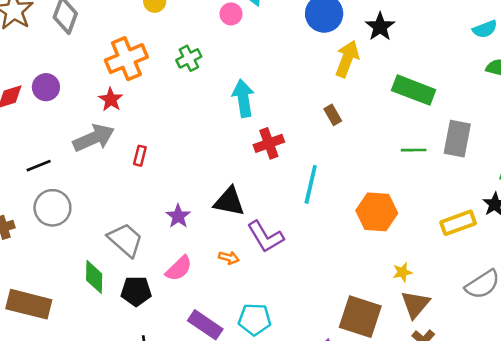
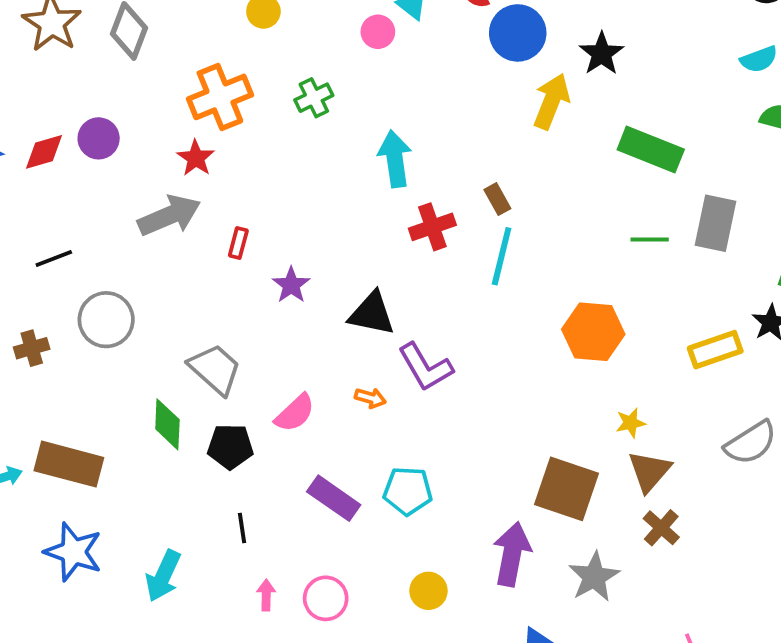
brown rectangle: (333, 115) -> (497, 199), moved
black line: (39, 166) -> (54, 258), moved
cyan line: (311, 184) -> (502, 256), moved
purple star: (178, 216) -> (291, 285), moved

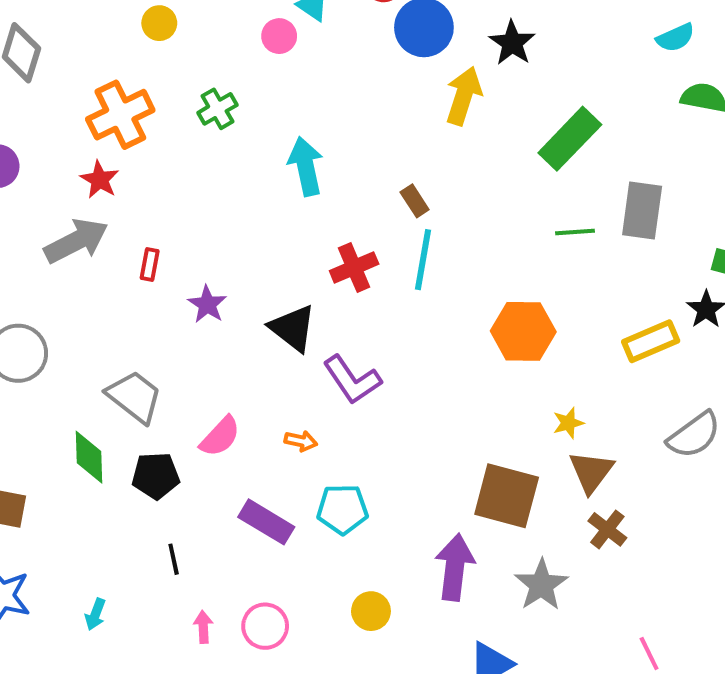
green rectangle: (651, 150) -> (570, 139), turned -64
red cross: (432, 227) -> (354, 267), moved
black triangle: (372, 314) -> (293, 328), turned 30
orange arrow: (370, 398) -> (301, 441), moved
cyan arrow: (163, 576) -> (95, 614), size x0.6

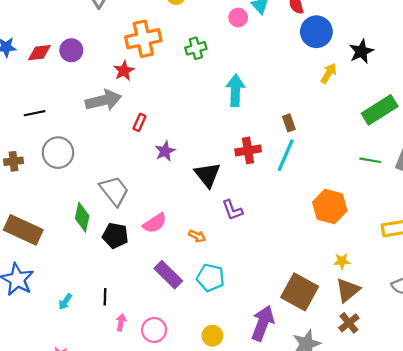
yellow arrow: (464, 96) -> (329, 73), size x0.7
purple L-shape: (352, 380) -> (232, 210), size x0.7
black line: (174, 559) -> (105, 297), moved

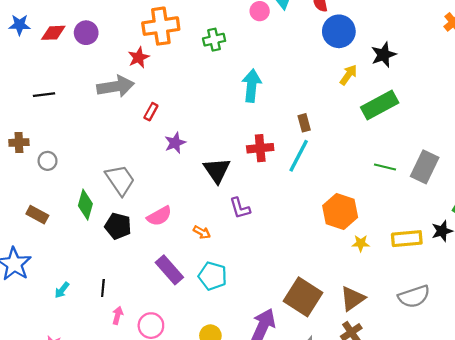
green rectangle: (380, 110) -> (380, 105), moved
gray circle: (58, 153) -> (48, 161), moved, size x0.6
brown rectangle: (23, 230) -> (37, 215), moved, size x0.6
yellow star: (342, 261) -> (361, 243), moved

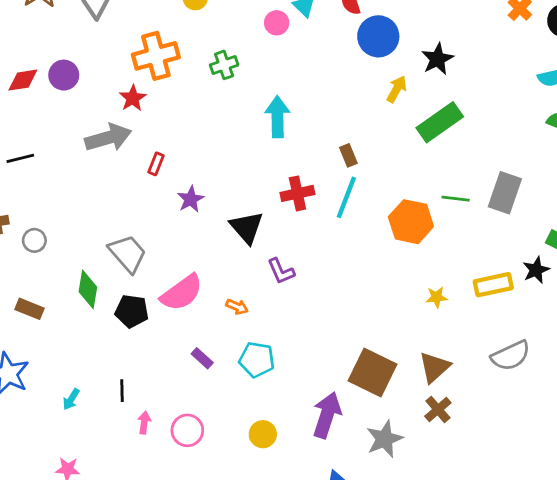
orange hexagon: (340, 211) -> (411, 222), moved
pink semicircle: (159, 216) -> (182, 293), size x1.4
purple rectangle: (169, 270) -> (202, 358), size x0.6

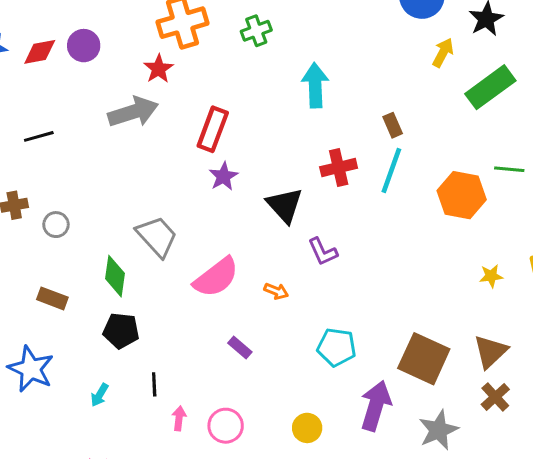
red rectangle: (156, 164) -> (213, 129), moved, size x1.8
black pentagon: (132, 311) -> (121, 331), moved
cyan pentagon: (257, 360) -> (337, 347), moved

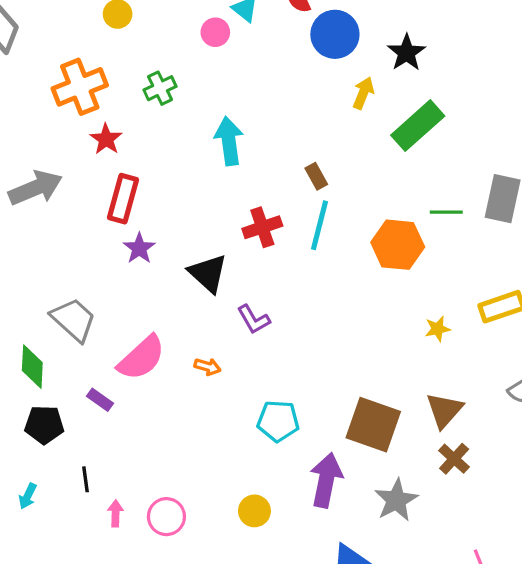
red star: (159, 69) -> (106, 139), moved
purple rectangle: (240, 348) -> (100, 400), moved

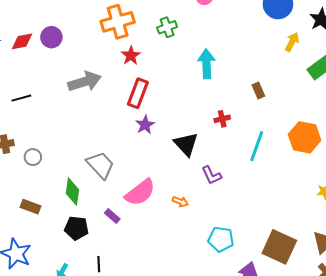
cyan line: (319, 225) -> (257, 146), moved
red cross: (262, 227) -> (222, 119), size x0.7

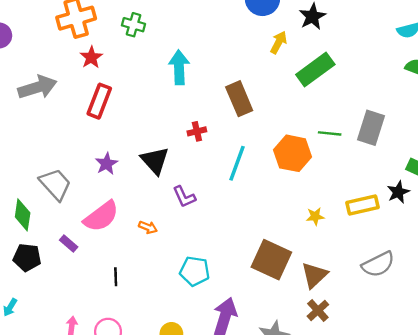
green cross: (167, 27) -> (133, 25), turned 36
brown rectangle: (258, 91) -> (239, 99), size x1.8
purple star: (145, 125) -> (107, 164), moved
brown square: (279, 247) -> (271, 260), moved
black line: (99, 264) -> (116, 277), moved

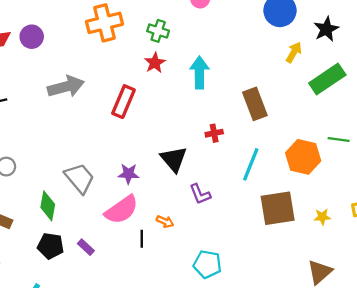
red star: (91, 57) -> (155, 63), moved
purple star: (107, 164) -> (128, 174), moved, turned 30
purple rectangle: (69, 243) -> (86, 247), moved
brown square: (271, 260) -> (278, 208), moved, turned -36
black line: (116, 277) -> (142, 239), moved

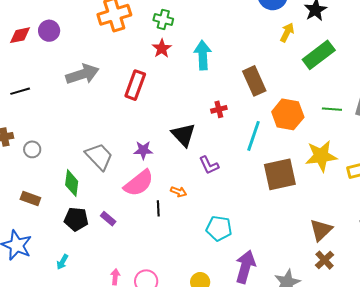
orange hexagon: (303, 157) -> (288, 114), moved
yellow star: (322, 217) -> (321, 156), moved, size x2.0

